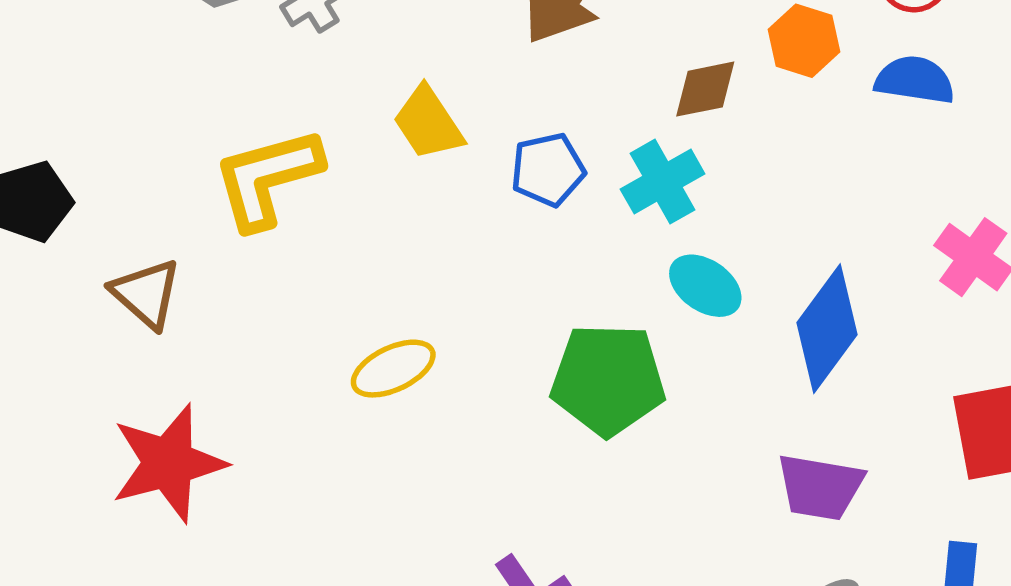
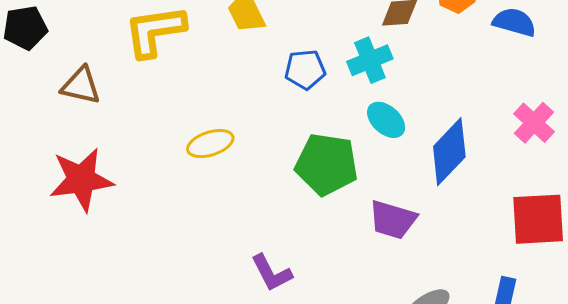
blue pentagon: (548, 170) -> (305, 70), moved
brown triangle: (146, 294) -> (81, 86), turned -36
purple trapezoid: (820, 487) -> (393, 220), moved

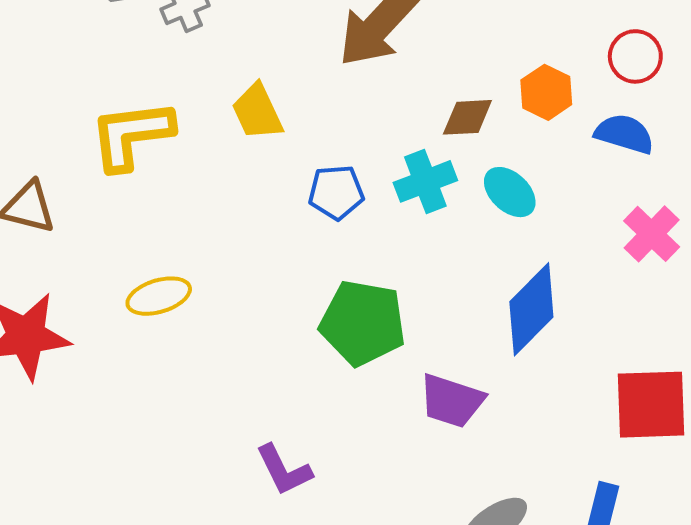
cyan ellipse: (386, 120) -> (510, 192), moved
pink cross: (534, 123) -> (652, 234), moved
yellow ellipse: (210, 144) -> (159, 296), moved

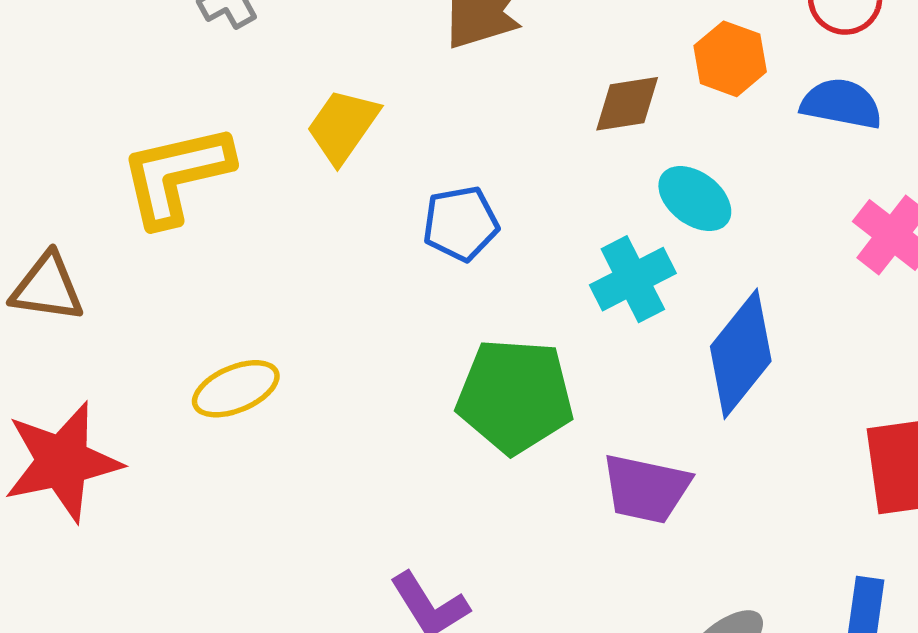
yellow trapezoid: (257, 112) -> (343, 126), turned 66
cyan cross: (425, 181) -> (633, 279), moved

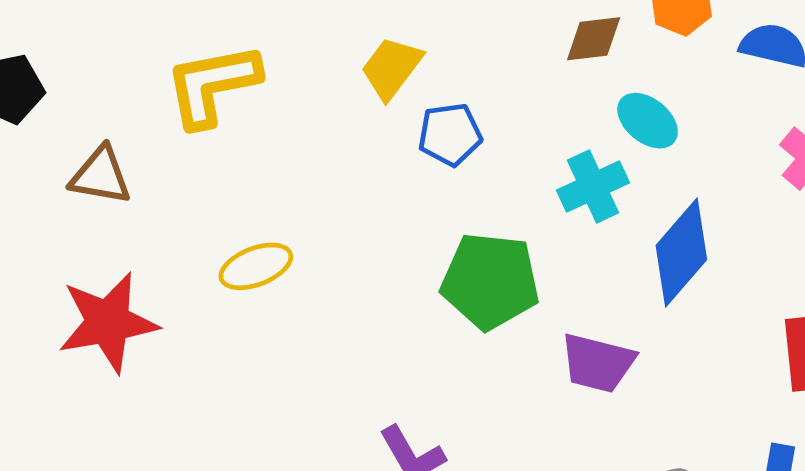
yellow trapezoid: (343, 126) -> (391, 68), moved

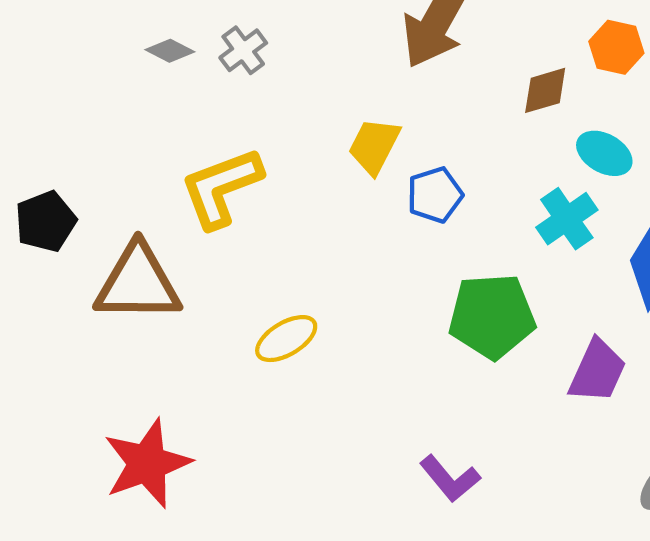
brown triangle: (101, 176) -> (138, 283), size x1.6
red star: (108, 322) -> (147, 463), moved
purple trapezoid: (598, 363) -> (597, 371), turned -70

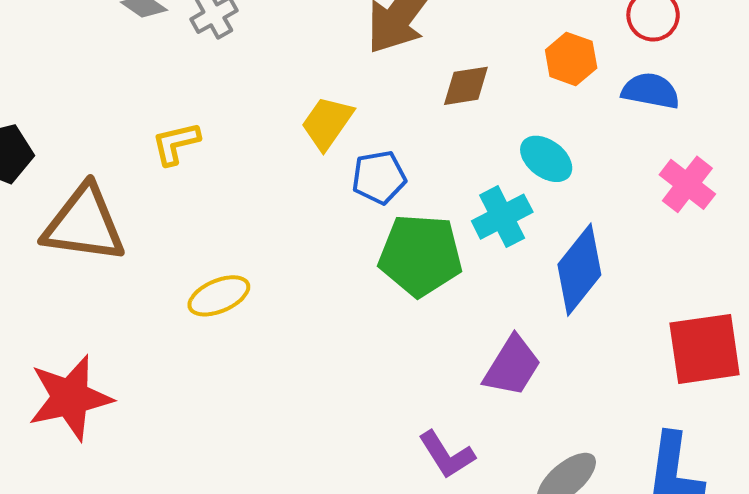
brown diamond: (545, 90) -> (466, 86), moved
yellow L-shape: (221, 188) -> (176, 143), size x0.6
green pentagon: (492, 316) -> (420, 255), moved
purple L-shape: (450, 479) -> (447, 455), moved

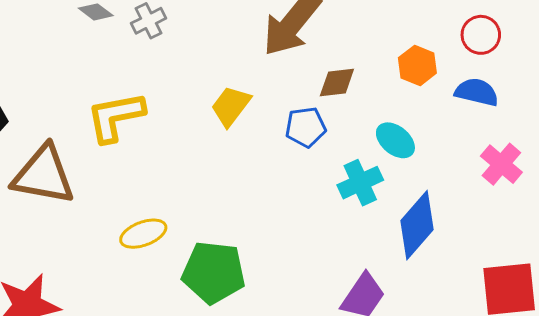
yellow L-shape: (176, 143) -> (115, 117), size x1.6
blue pentagon: (379, 177) -> (306, 127), moved
green pentagon: (420, 255) -> (214, 272), moved

